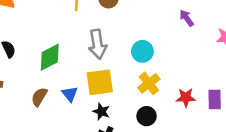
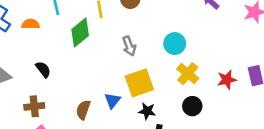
gray arrow: (97, 44) -> (129, 46), size x0.7
green diamond: (50, 57) -> (80, 32), moved
blue triangle: (70, 94) -> (113, 101), turned 30

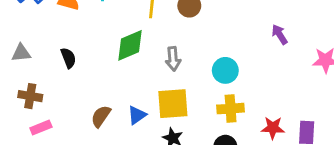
green diamond: (80, 32) -> (130, 45), moved
yellow cross: (188, 74) -> (231, 109), turned 30
brown cross: (34, 106) -> (30, 96), moved

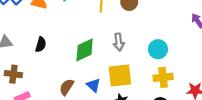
green diamond: (130, 45) -> (85, 50), moved
black semicircle: (68, 58) -> (41, 45), turned 40
blue triangle: (137, 115) -> (93, 85), turned -40

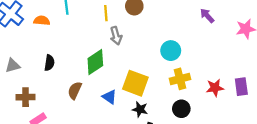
gray arrow: (119, 42) -> (116, 36), moved
yellow square: (120, 76) -> (135, 83), turned 35
brown semicircle: (67, 87) -> (75, 90), moved

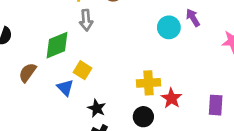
cyan circle: (171, 51) -> (169, 27), moved
yellow square: (135, 83) -> (82, 70), moved, size x0.6
red star: (215, 88) -> (171, 98), moved, turned 30

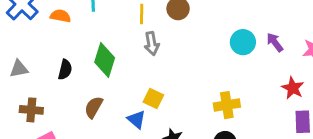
purple arrow: (193, 18) -> (275, 42), moved
green diamond: (57, 45) -> (105, 60), moved, turned -44
red star: (171, 98) -> (293, 88), moved

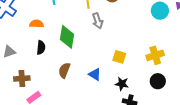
orange semicircle: (60, 16) -> (37, 24), moved
yellow square: (153, 99) -> (119, 57), moved

